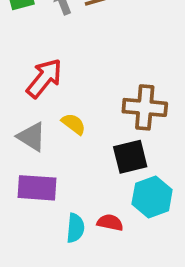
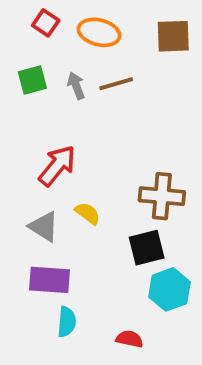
red semicircle: (110, 223) -> (129, 339), moved
cyan semicircle: (75, 228) -> (67, 322), moved

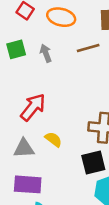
brown line: (116, 84) -> (88, 48), moved
gray triangle: (44, 227) -> (24, 148), turned -35

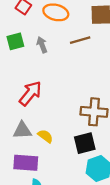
yellow semicircle: (53, 139) -> (45, 136), moved

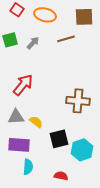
gray arrow: (42, 45) -> (33, 43), turned 64
black square: (85, 143) -> (59, 139), moved

